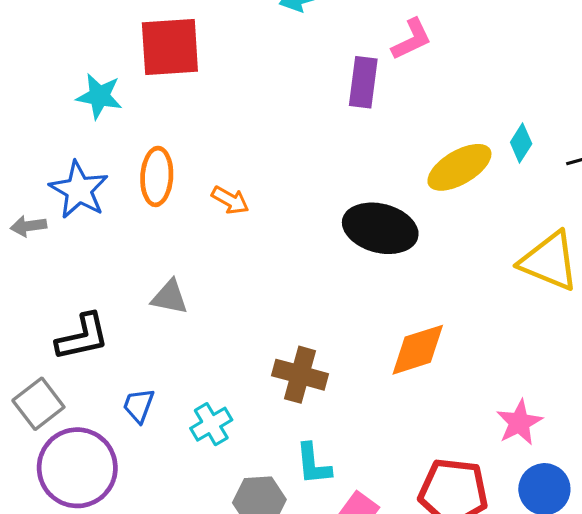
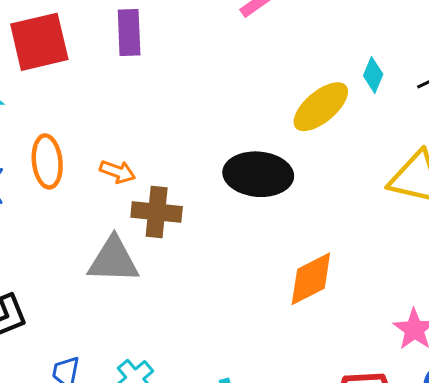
purple rectangle: (363, 82) -> (129, 33), moved
gray triangle: (170, 297) -> (113, 260), moved, size x1.5
brown cross: (300, 375) -> (157, 212), moved

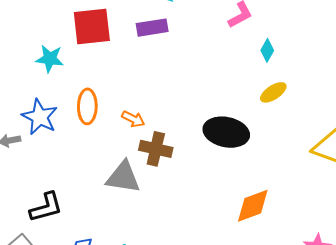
purple rectangle: (129, 33) -> (152, 28), turned 76
cyan diamond: (373, 75) -> (267, 50), moved
yellow ellipse: (321, 107) -> (273, 92), size x0.7

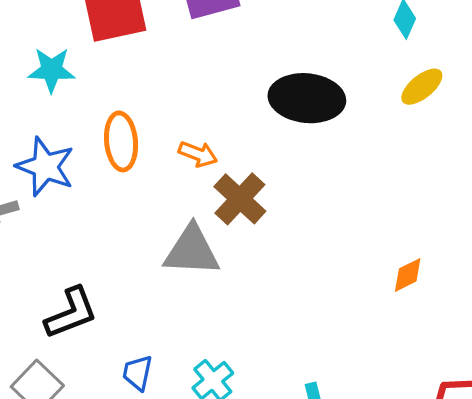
black ellipse: (226, 132) -> (307, 98), moved
brown cross: (156, 149) -> (240, 199), turned 36
orange diamond: (253, 206) -> (408, 275), size x0.6

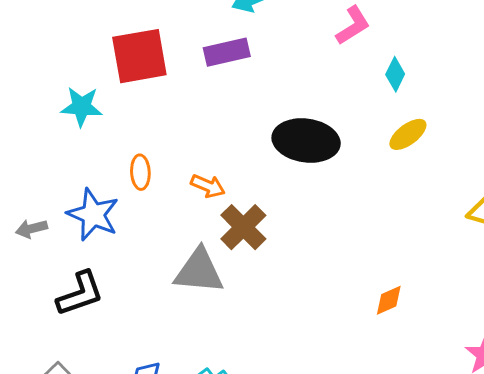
orange ellipse: (121, 141) -> (140, 172), size x0.7
blue star: (45, 167) -> (93, 215), moved
black L-shape: (71, 313) -> (80, 294), moved

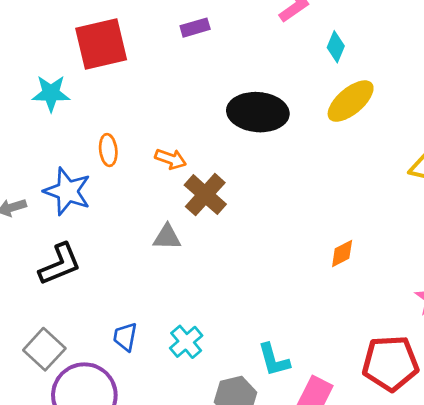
purple rectangle: (227, 52) -> (195, 28), moved, size x0.7
yellow ellipse: (408, 134) -> (351, 101), size x1.4
gray triangle: (199, 271) -> (167, 237), size x0.6

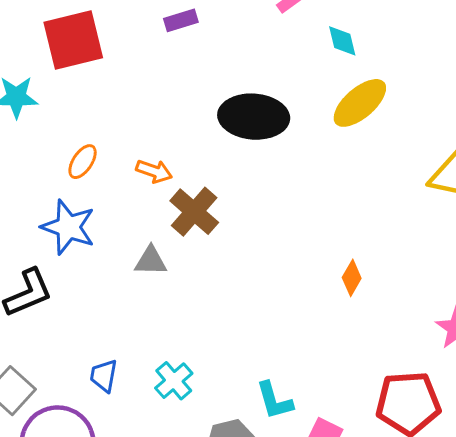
cyan diamond: (336, 47) -> (342, 41), turned -36
orange ellipse: (108, 150) -> (83, 162), turned 40
blue star: (67, 191) -> (68, 227), moved
orange diamond: (342, 254) -> (352, 278), turned -32

